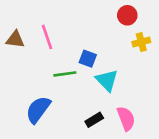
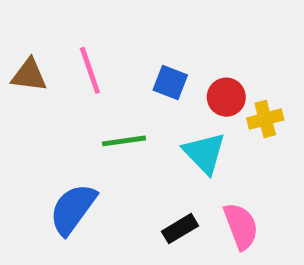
red circle: (127, 15) -> (226, 97), moved
yellow cross: (141, 42) -> (265, 119), moved
blue square: (88, 59) -> (170, 82), moved

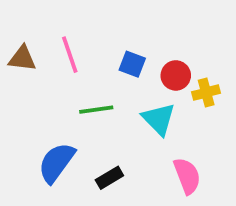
black rectangle: (180, 229) -> (109, 178), moved

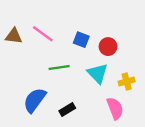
pink line: (70, 55) -> (43, 34), turned -35
yellow cross: (206, 93) -> (127, 82), moved

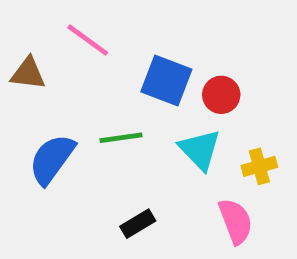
pink line: (43, 34) -> (88, 40), moved
blue square: (81, 40) -> (166, 81), size x1.5
blue semicircle: (35, 100) -> (52, 159), moved

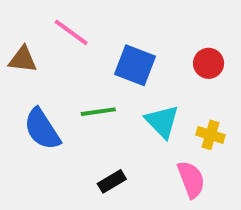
red circle: (221, 95) -> (209, 63), moved
blue semicircle: (52, 159) -> (42, 129), turned -69
yellow cross: (259, 166) -> (210, 135), turned 32

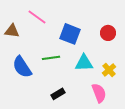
cyan triangle: (162, 121) -> (84, 63), turned -48
yellow cross: (210, 135) -> (109, 70), turned 32

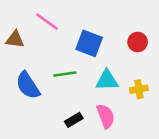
yellow cross: (109, 70) -> (139, 89), turned 32
pink semicircle: (99, 93) -> (106, 116), moved

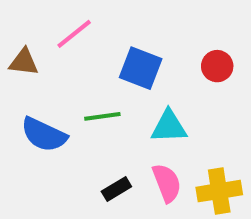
pink line: (47, 22) -> (74, 34), turned -75
blue semicircle: (28, 85) -> (44, 135), turned -32
yellow cross: (139, 89) -> (219, 191), moved, size x1.5

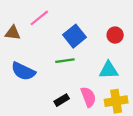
blue square: (141, 68) -> (75, 36), turned 30
green line: (102, 116) -> (65, 61), moved
cyan triangle: (169, 127) -> (109, 70), moved

